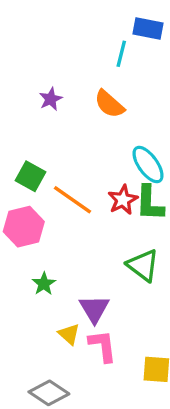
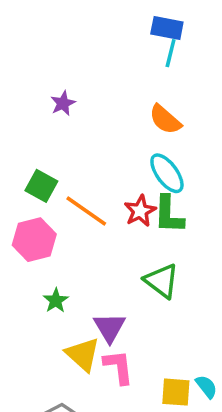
cyan line: (121, 54) -> (171, 53), moved
orange semicircle: (109, 104) -> (165, 119), moved
yellow triangle: (69, 334) -> (83, 354), size x1.5

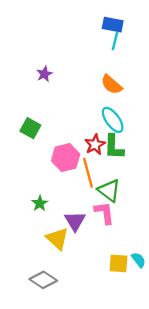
orange line: (86, 211) -> (88, 173), moved, turned 40
pink hexagon: (34, 240) -> (66, 158), moved
pink L-shape: (119, 367) -> (104, 213), moved

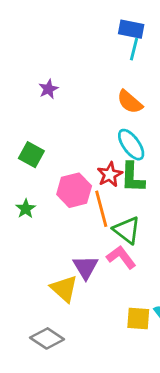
green star: (40, 203) -> (26, 209), moved
pink L-shape: (104, 213) -> (121, 257), turned -30

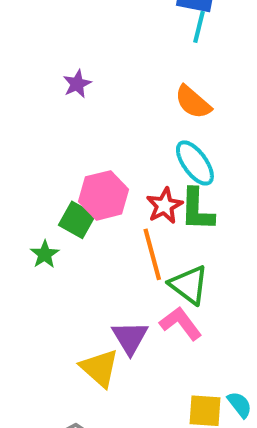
green square: (31, 155) -> (77, 220), moved
pink hexagon: (74, 190) -> (104, 195), moved

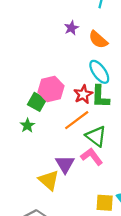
purple star: (77, 84) -> (71, 28), moved
green star: (45, 254) -> (27, 125), moved
orange line: (152, 254) -> (77, 120), turned 68

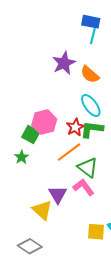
purple star: (71, 28) -> (64, 63), size x1.6
green L-shape: (100, 97) -> (92, 129), turned 95

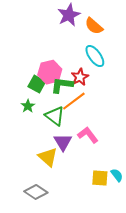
green L-shape: (92, 129) -> (62, 85), moved
green triangle: (88, 168) -> (55, 116), moved

